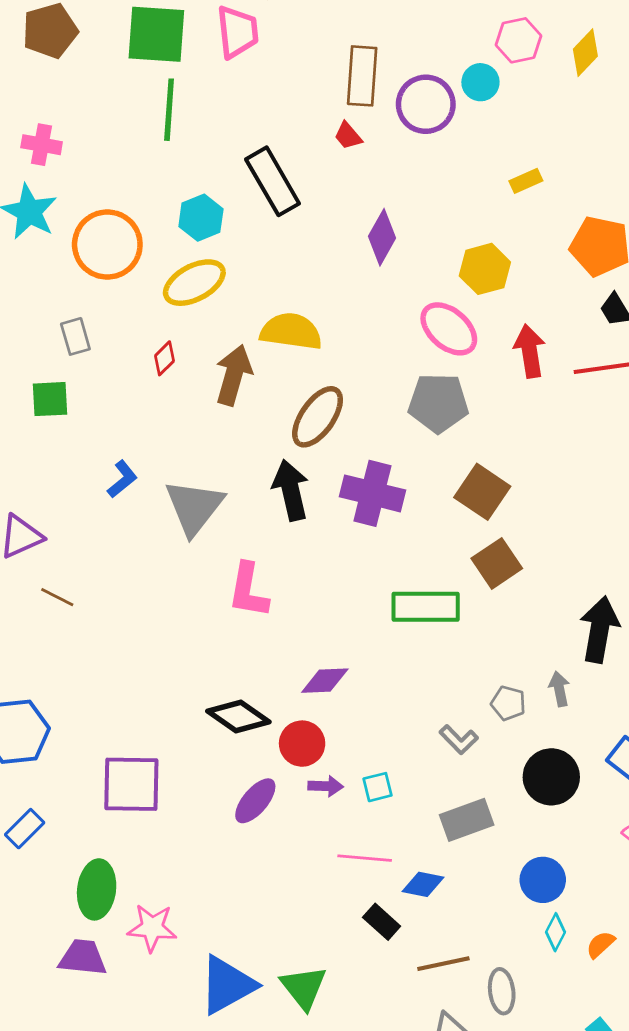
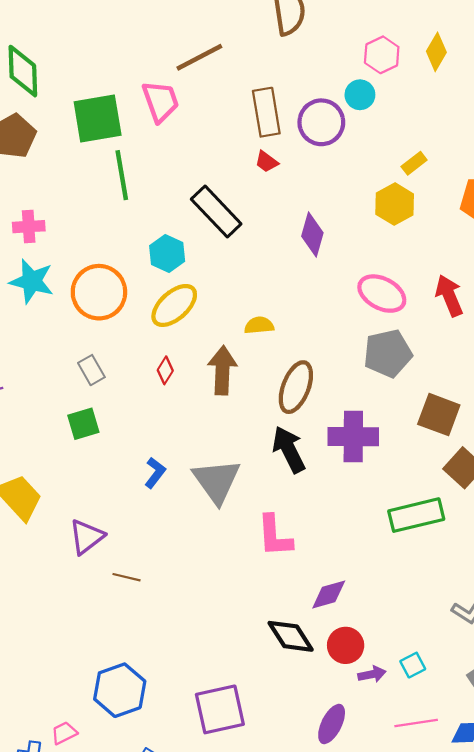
yellow hexagon: (485, 269) -> (395, 204), moved
yellow semicircle: (291, 331) -> (259, 325), size x0.6
purple diamond: (325, 681) -> (329, 595), moved
black diamond: (238, 717) -> (291, 636), turned 36
purple ellipse: (255, 801) -> (332, 724), moved

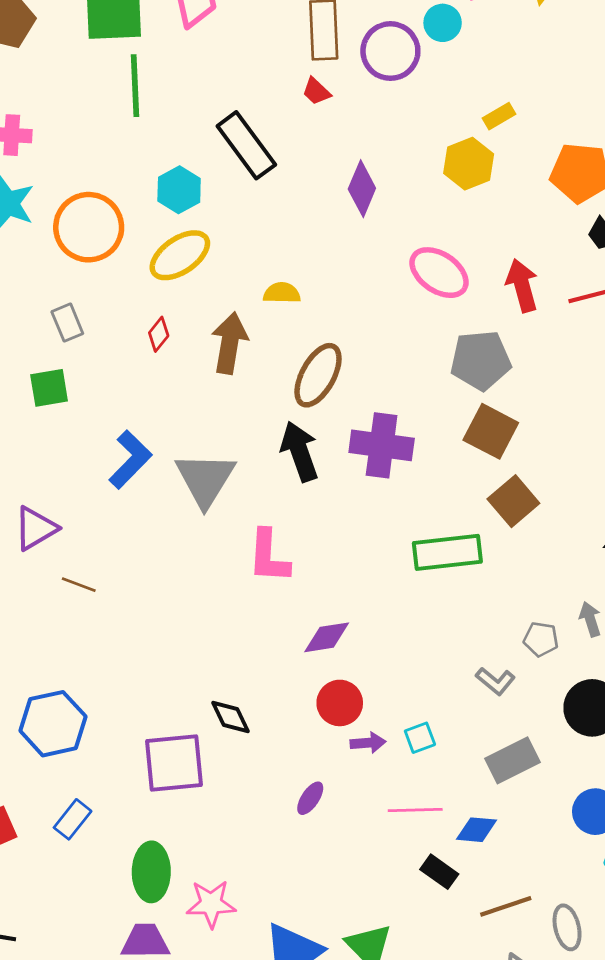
gray pentagon: (388, 353) -> (481, 360), moved
blue L-shape: (155, 473) -> (130, 460), size x1.5
black diamond: (291, 636) -> (230, 717), moved, size x0.7
purple ellipse: (332, 724) -> (310, 798), size x0.7

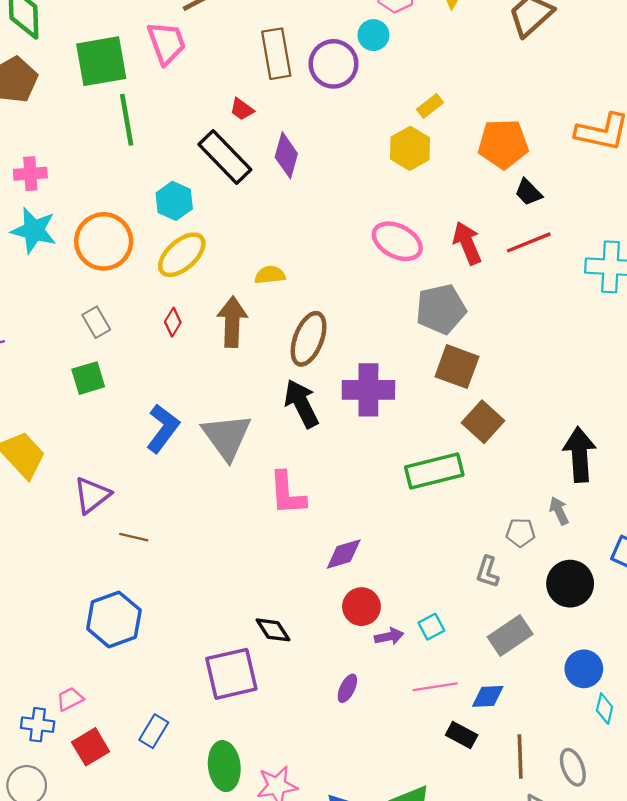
red trapezoid: (316, 91) -> (242, 109), moved
purple diamond: (362, 189) -> (286, 155), moved
gray L-shape: (495, 681) -> (488, 572), turned 76
blue hexagon: (53, 724) -> (114, 619), moved
brown line: (506, 906) -> (520, 756), turned -66

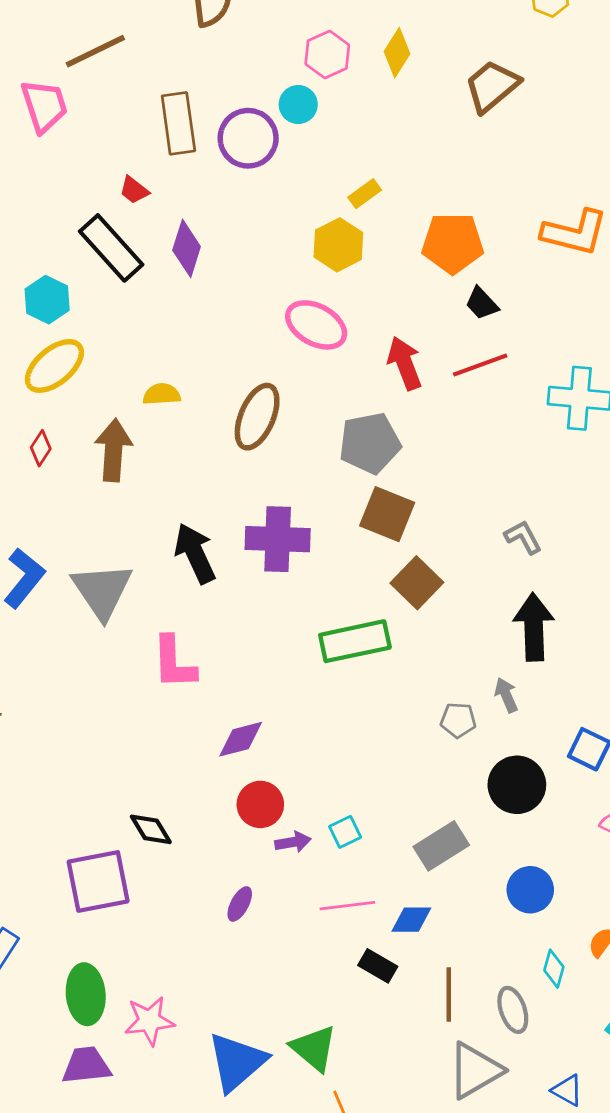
pink ellipse: (397, 241) -> (316, 325), moved
brown ellipse: (309, 339) -> (257, 417), moved
gray L-shape: (488, 572) -> (523, 537), moved, turned 132
cyan diamond: (605, 709) -> (554, 969), moved

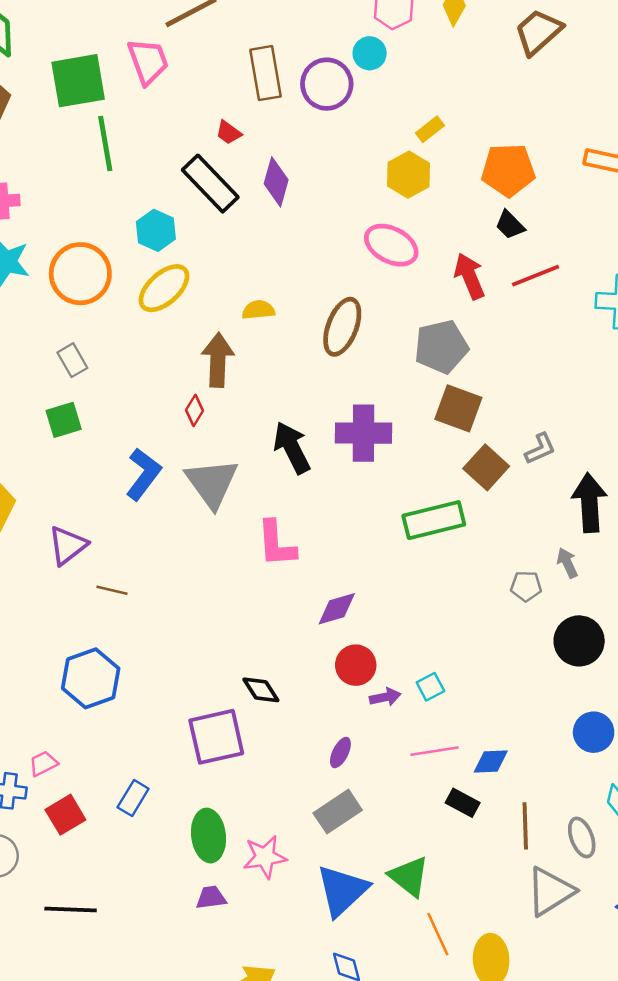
black trapezoid: (482, 303) -> (510, 225), moved
red diamond: (41, 448) -> (195, 410), moved
gray L-shape: (523, 537) -> (540, 449), moved, turned 96
gray rectangle: (441, 846) -> (338, 812), moved
purple trapezoid: (86, 1065) -> (211, 898), size x0.7

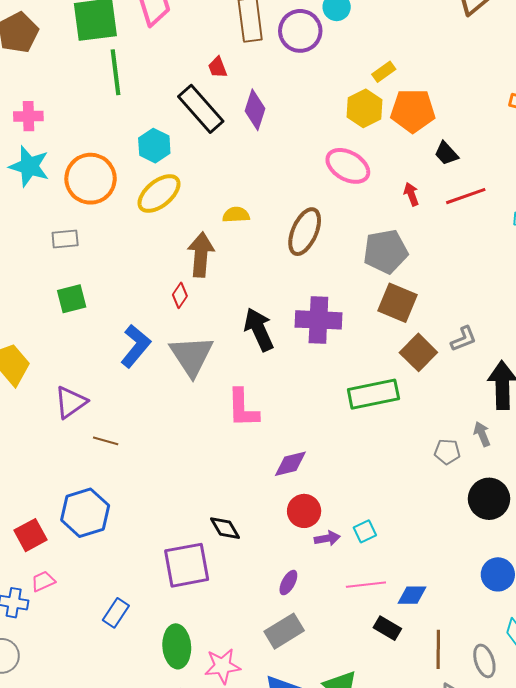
red trapezoid: (229, 132) -> (218, 67), turned 30
orange pentagon: (508, 170) -> (413, 111), moved
red arrow: (470, 276) -> (411, 194), size x0.6
gray rectangle: (72, 360) -> (65, 239), moved, turned -68
red square: (65, 815) -> (31, 535), moved

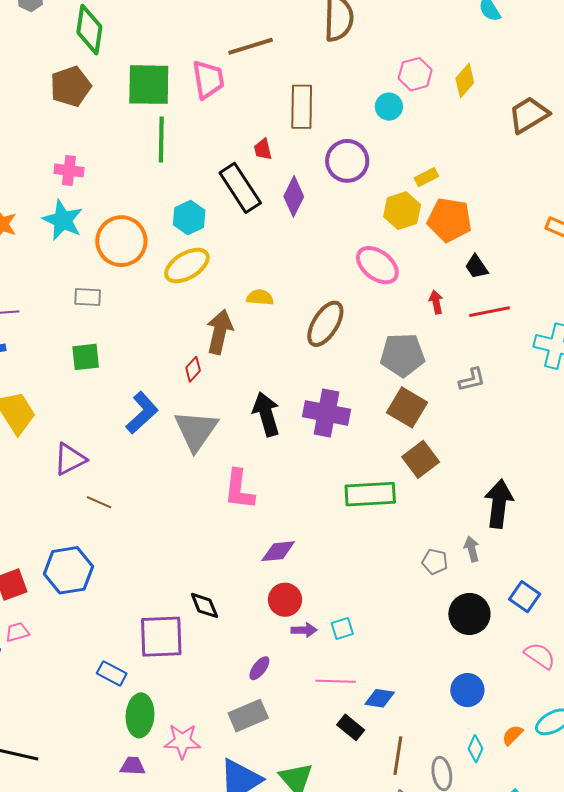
purple circle: (300, 31) -> (347, 161), moved
gray L-shape: (464, 339) -> (472, 380), moved
blue rectangle: (116, 613) -> (112, 673), moved, turned 76

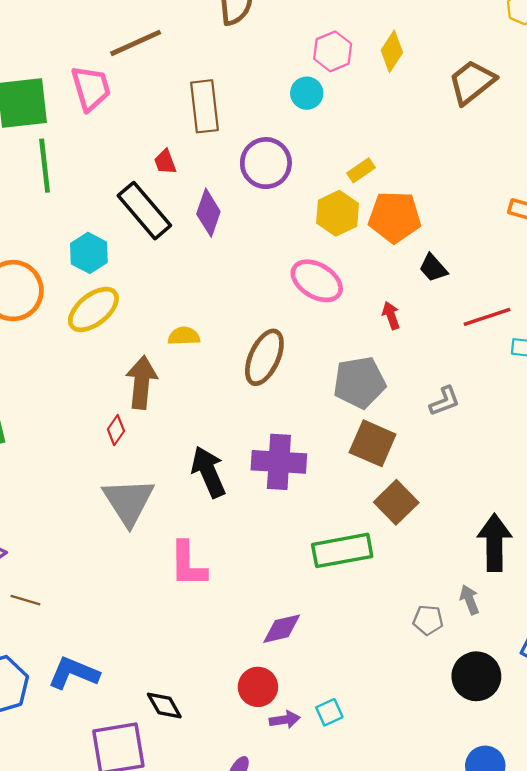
red line: (490, 312) -> (487, 317), moved
blue L-shape: (142, 413) -> (74, 673), moved, turned -108
purple diamond: (278, 551) -> (282, 629), moved

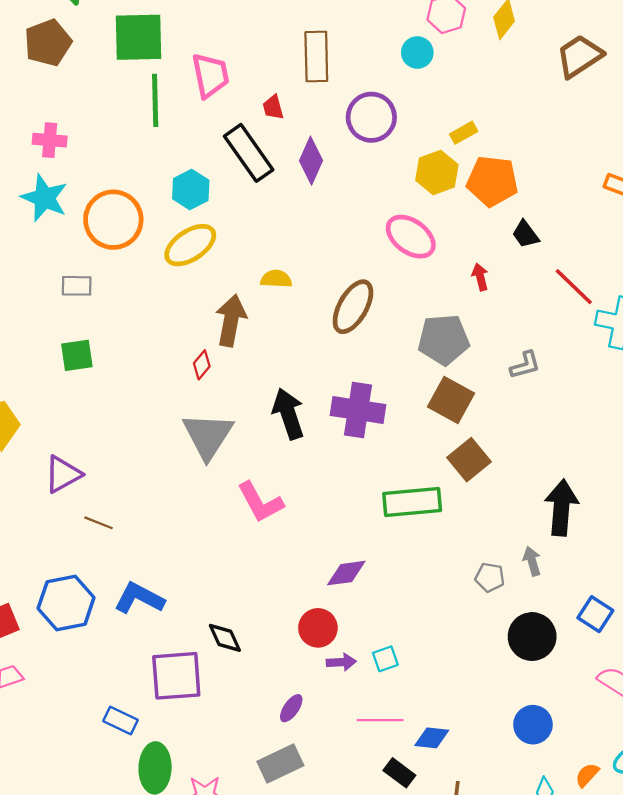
pink trapezoid: (91, 88) -> (210, 75), moved
red line: (487, 317) -> (574, 287), turned 57
pink L-shape: (188, 564) -> (260, 502), turned -33

